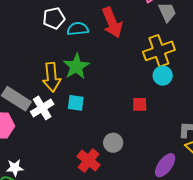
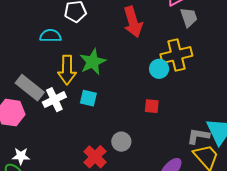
cyan semicircle: (78, 29) -> (50, 36), moved
cyan circle: (163, 76) -> (159, 69), moved

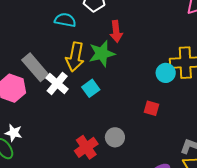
red arrow: (133, 22) -> (116, 31), moved, size x0.7
cyan square: (88, 98) -> (91, 88), turned 30
white cross: (54, 100) -> (57, 84), turned -35

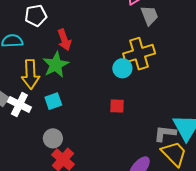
cyan square: (91, 88) -> (53, 101), turned 30
gray circle: (115, 137) -> (53, 138), moved

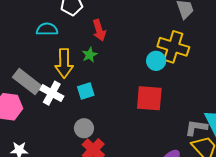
yellow cross: (139, 54) -> (173, 47), turned 32
green star: (56, 65) -> (90, 55), size x0.6
red square: (117, 106) -> (149, 98), size x1.8

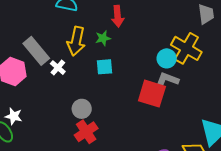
cyan square: (86, 91) -> (105, 67), moved
white cross: (52, 93) -> (58, 68), size x0.7
gray L-shape: (196, 128) -> (167, 80), moved

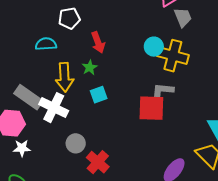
cyan circle: (167, 58) -> (154, 47), moved
white cross: (58, 68) -> (54, 108), size x1.8
gray circle: (82, 109) -> (76, 143), moved
white star: (14, 116) -> (22, 148), moved

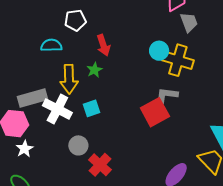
cyan square: (99, 95) -> (91, 108), moved
gray rectangle: (28, 97) -> (32, 98), turned -52
red square: (151, 108) -> (155, 112), turned -32
white star: (22, 148) -> (24, 149), turned -30

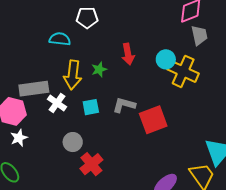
red arrow: (103, 45) -> (128, 54), moved
gray L-shape: (167, 95) -> (124, 105), moved
white cross: (57, 109) -> (57, 103), size x0.7

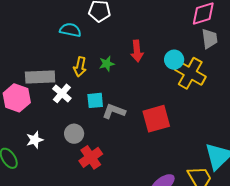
yellow arrow: (73, 75) -> (80, 67), size x0.7
gray L-shape: (124, 105) -> (114, 111), moved
white star: (19, 138) -> (35, 140), moved

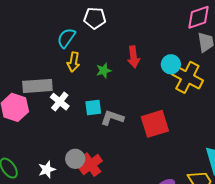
cyan semicircle: (70, 30) -> (66, 38), turned -65
yellow arrow: (80, 67) -> (74, 62), moved
gray circle: (74, 134) -> (75, 159), moved
white star: (35, 140) -> (47, 170), moved

